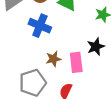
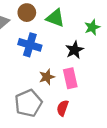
black star: (96, 47) -> (75, 50), moved

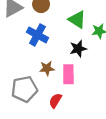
green triangle: (55, 18) -> (77, 20), moved

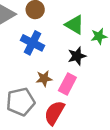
pink rectangle: (68, 74) -> (67, 84), turned 30
red semicircle: (55, 101) -> (54, 113), size x1.5

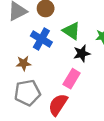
green triangle: (75, 25) -> (71, 31), moved
brown star: (44, 78) -> (24, 63), moved

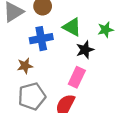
blue cross: (41, 39) -> (41, 39), turned -35

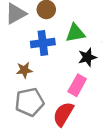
green triangle: (72, 27) -> (75, 33), turned -42

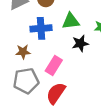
pink rectangle: (77, 85) -> (54, 65), moved

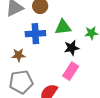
pink rectangle: (54, 65) -> (71, 71), moved

